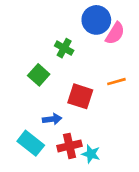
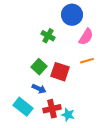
pink semicircle: (115, 33) -> (86, 37), moved
green square: (39, 75) -> (39, 67), moved
blue arrow: (52, 119) -> (39, 89), turned 32

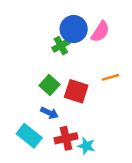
blue circle: (72, 15) -> (74, 29), moved
green cross: (48, 36) -> (61, 46), turned 32
pink semicircle: (86, 37) -> (100, 32), moved

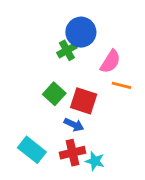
pink semicircle: (100, 32) -> (110, 62), moved
orange line: (110, 77) -> (122, 85), turned 30
blue arrow: (49, 113) -> (74, 125), moved

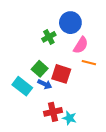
blue circle: (81, 32) -> (70, 23), moved
blue arrow: (74, 125) -> (45, 84), moved
cyan rectangle: (32, 150) -> (22, 86), moved

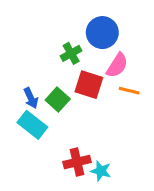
red square: (61, 74) -> (89, 85), moved
blue arrow: (45, 84) -> (31, 98), moved, turned 40

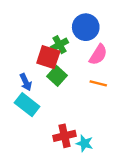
red square: (89, 85) -> (48, 57), moved
orange line: (129, 91) -> (98, 83), moved
green square: (58, 100) -> (57, 76), moved

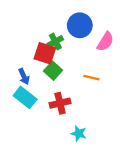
pink semicircle: (98, 55) -> (105, 42), moved
red cross: (64, 136) -> (60, 103), moved

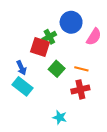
green square: (53, 71) -> (57, 69), moved
red cross: (60, 103) -> (80, 89), moved
cyan star: (79, 133) -> (60, 117), moved

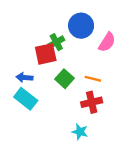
red square: (40, 47) -> (46, 54), turned -30
blue arrow: (21, 68) -> (24, 78), turned 120
cyan star: (60, 117) -> (80, 132), moved

